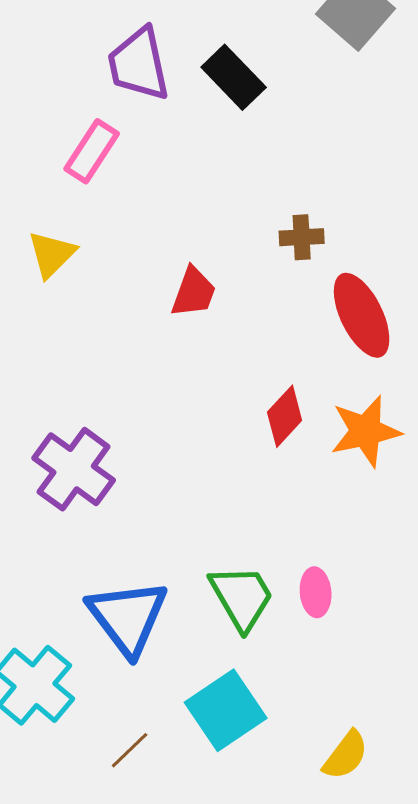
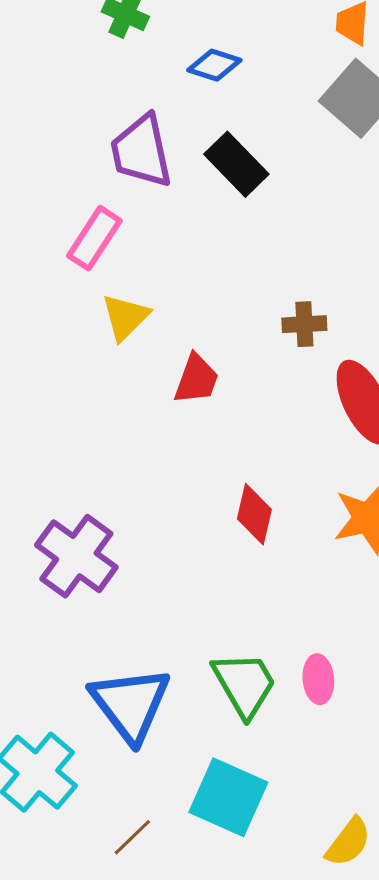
yellow triangle: (52, 254) -> (125, 317), moved
red diamond: (285, 416) -> (254, 514), moved, turned -30
cyan square: (226, 710) -> (228, 797), turned -32

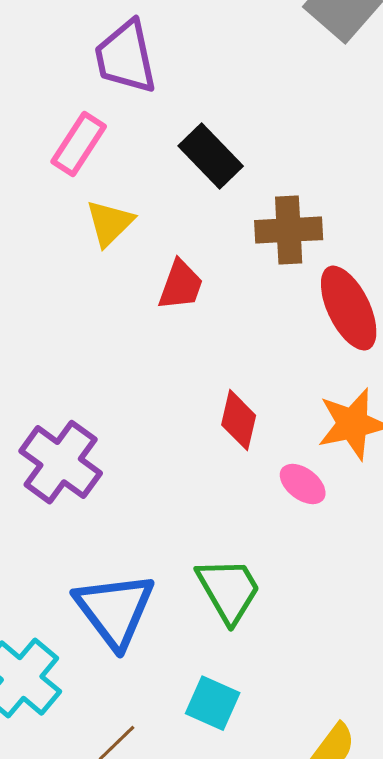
black rectangle: (236, 164) -> (211, 156), moved
brown cross: (304, 324) -> (289, 230), size x1.5
pink ellipse: (318, 679) -> (303, 484), moved, turned -48
cyan square: (228, 797) -> (213, 703), size x0.7

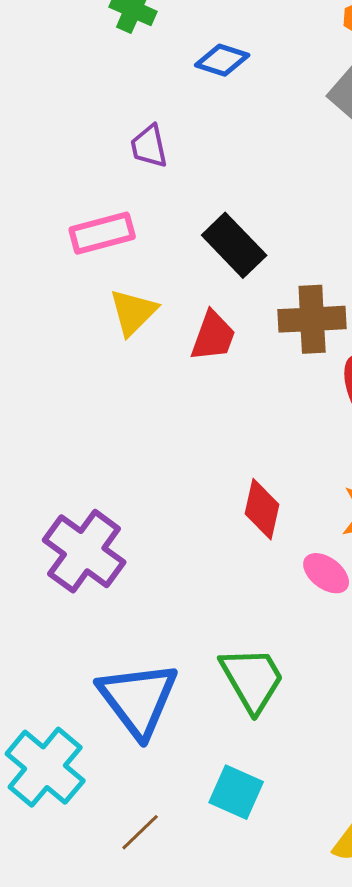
purple trapezoid: (126, 57) -> (149, 146), size x0.6
pink rectangle: (79, 144) -> (102, 233), turned 42
red trapezoid: (181, 285) -> (213, 336), moved

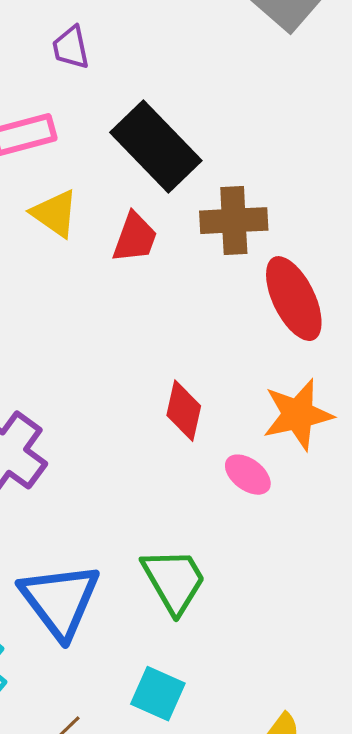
black rectangle: (234, 245) -> (156, 147), size x1.4
yellow triangle: (133, 312) -> (55, 214), turned -40

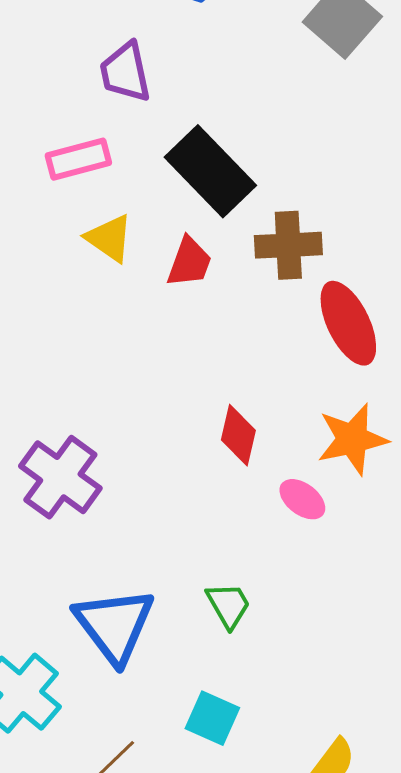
purple trapezoid: (71, 48) -> (125, 72), size x1.4
green trapezoid: (174, 581) -> (228, 605), size x0.7

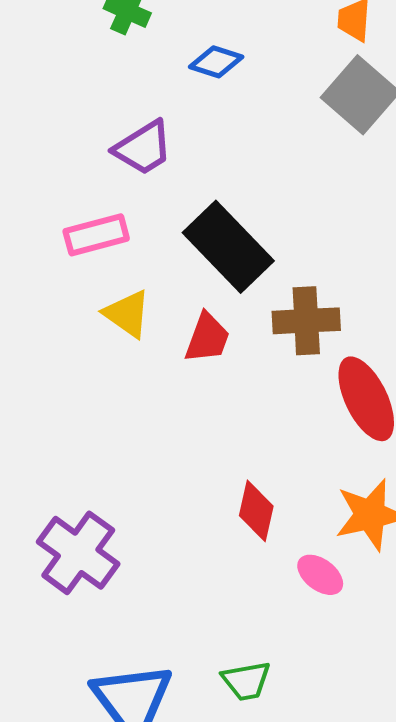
purple trapezoid: (125, 72) -> (143, 148), turned -110
green trapezoid: (228, 605) -> (246, 681), turned 110

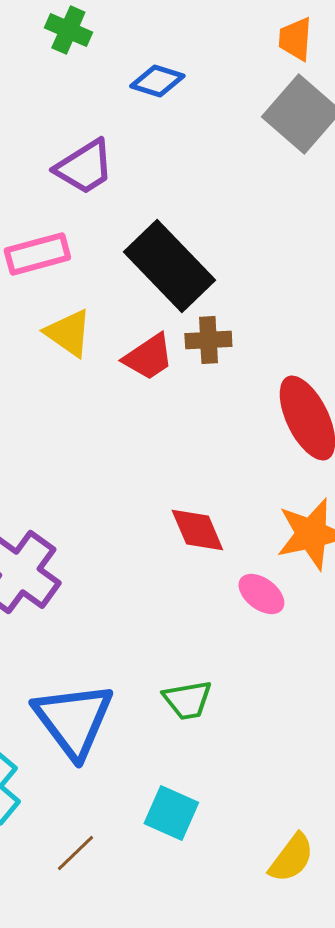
brown cross: (306, 321) -> (208, 340), moved, size x0.7
red trapezoid: (207, 338) -> (148, 357), turned 36
red diamond: (256, 511) -> (197, 530), turned -36

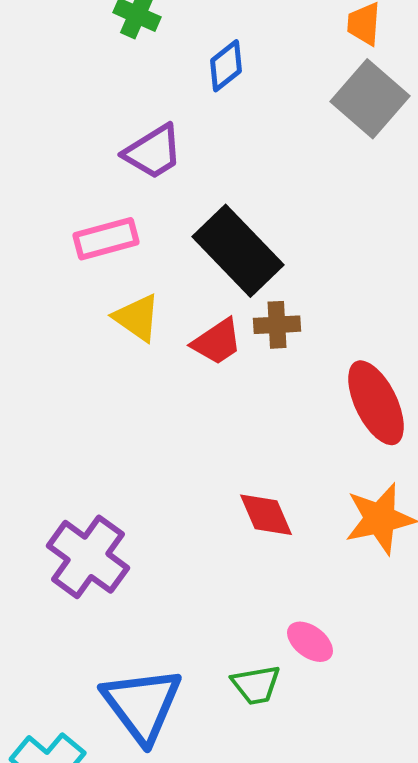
blue diamond: (157, 81) -> (226, 66), turned -56
pink ellipse: (261, 594) -> (310, 642), moved

